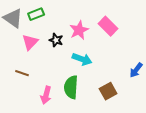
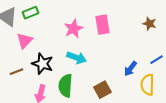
pink rectangle: (108, 26) -> (102, 25), turned 36
black star: (56, 40) -> (42, 64), moved, size x1.5
brown line: (22, 73) -> (16, 72), turned -40

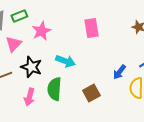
pink star: (73, 29) -> (41, 31), moved

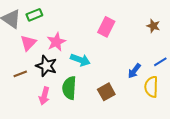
pink rectangle: (91, 28) -> (106, 27), turned 36
pink star: (41, 31) -> (56, 42), moved

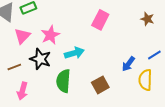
cyan arrow: (80, 60) -> (74, 53), turned -36
pink arrow: (44, 96) -> (22, 91), moved

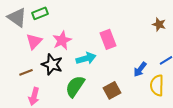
pink rectangle: (100, 20) -> (108, 39), moved, turned -48
green semicircle: (63, 81) -> (75, 86), turned 30

